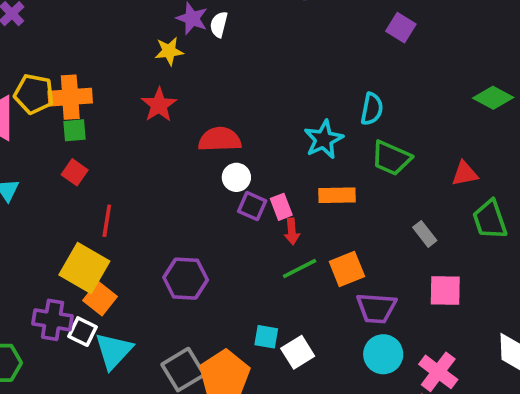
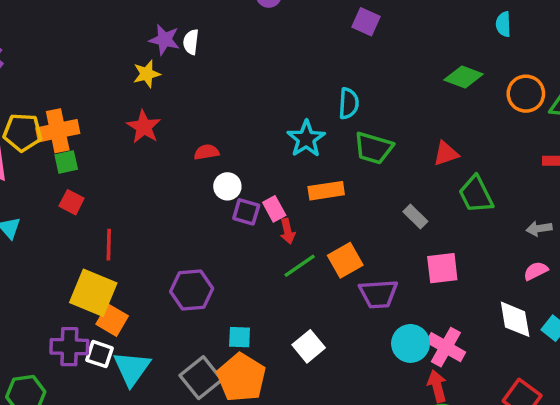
red semicircle: (220, 139) -> (207, 152), size x0.6
cyan square: (266, 337) -> (240, 337), moved
cyan circle: (383, 354) -> (411, 343), moved

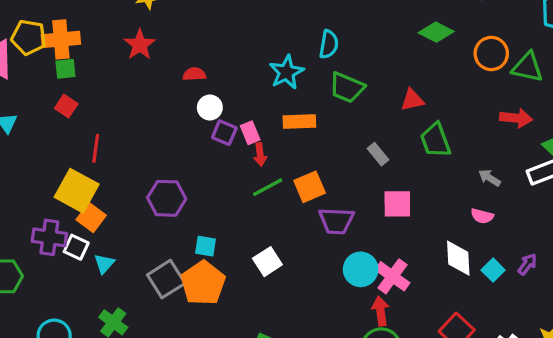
gray arrow: (539, 229) -> (489, 178), turned 35
pink semicircle: (536, 271) -> (482, 216), turned -145
cyan triangle: (132, 368) -> (104, 264), size x0.6

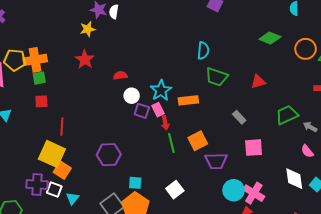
cyan star: (286, 72) -> (161, 90), moved
red square: (66, 106) -> (41, 101), turned -32
green trapezoid: (435, 140) -> (287, 115), moved, turned 90
green line: (268, 187) -> (171, 143), turned -72
pink semicircle: (482, 216) -> (307, 151), turned 40

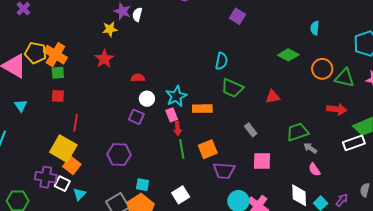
orange cross: (35, 60) -> (55, 55), turned 35
purple square: (142, 111) -> (136, 117), moved
gray arrow: (310, 127) -> (310, 148), moved

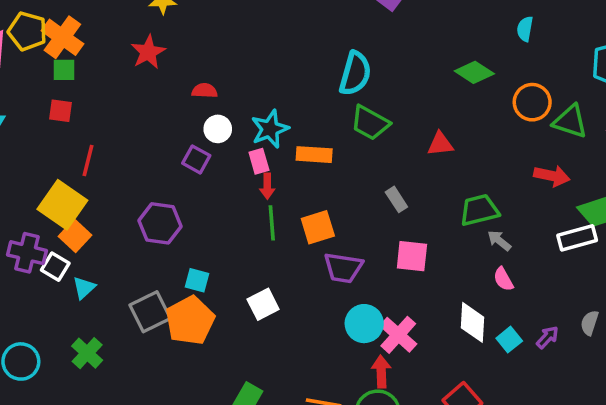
cyan semicircle: (222, 61) -> (355, 73), size x1.4

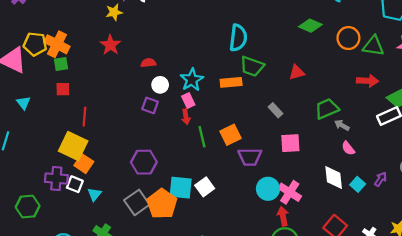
orange rectangle: (314, 155) -> (231, 82), moved
red arrow: (267, 186) -> (186, 117), moved
purple hexagon: (160, 223) -> (144, 162), moved
cyan square: (197, 280) -> (181, 188), moved, size x1.6

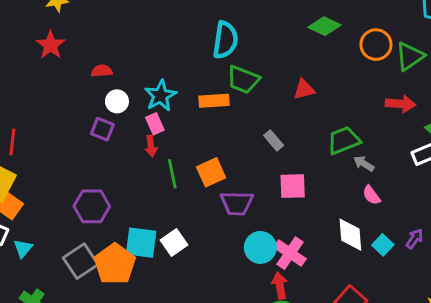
green triangle: (373, 46) -> (410, 56), turned -45

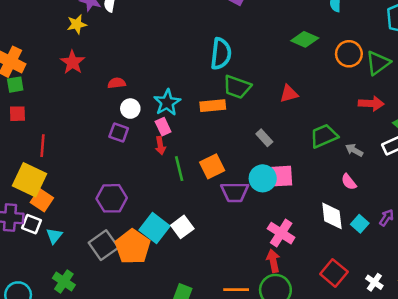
gray arrow: (364, 164) -> (354, 150), moved
cyan square: (141, 243) -> (154, 228), turned 32
cyan circle: (260, 247) -> (263, 178), moved

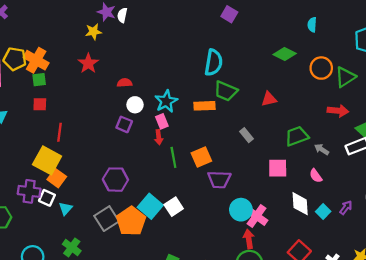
pink square: (282, 176) -> (278, 168), moved
cyan circle: (263, 178) -> (241, 210), moved

